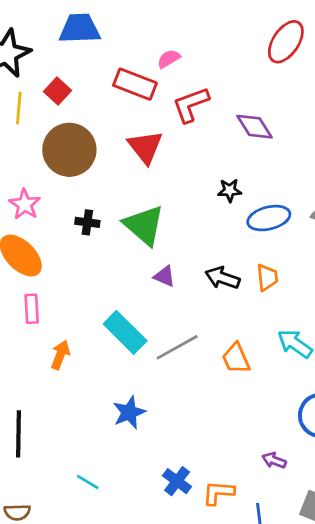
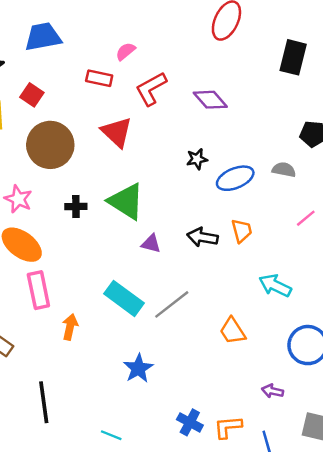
red rectangle: (135, 84) -> (99, 78), size x0.7
pink rectangle: (32, 309) -> (38, 290), size x1.4
orange trapezoid: (236, 358) -> (233, 331), moved

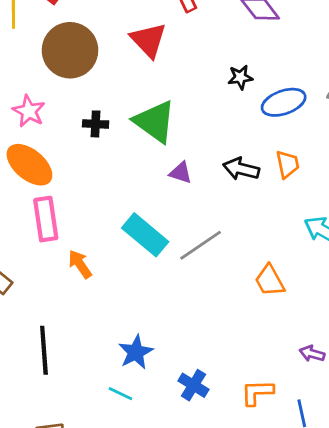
orange arrow: (70, 327) -> (80, 264), turned -50
blue star: (138, 368) -> (136, 352), moved
blue cross: (190, 422) -> (193, 385), moved

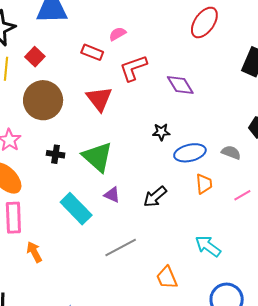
orange trapezoid: (288, 164) -> (204, 184), moved
black arrow: (241, 169) -> (155, 197), turned -60
cyan rectangle: (145, 235) -> (76, 209), moved

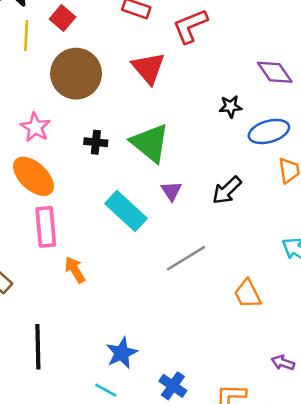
purple diamond: (180, 85) -> (275, 72), moved
purple triangle: (112, 195) -> (171, 191), turned 36

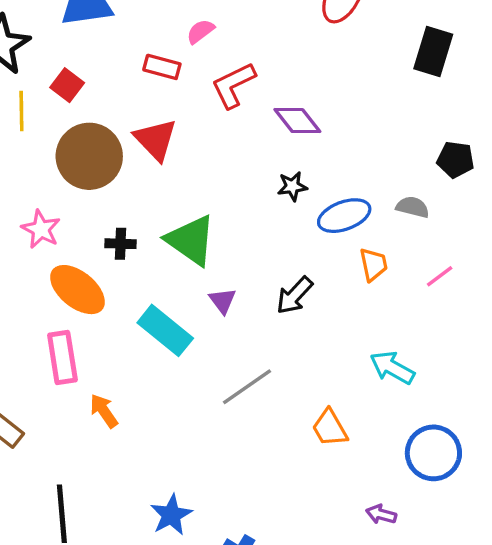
red triangle: (148, 68) -> (156, 139), moved
purple diamond: (275, 72) -> (297, 121), moved
orange ellipse: (33, 176) -> (77, 290), moved

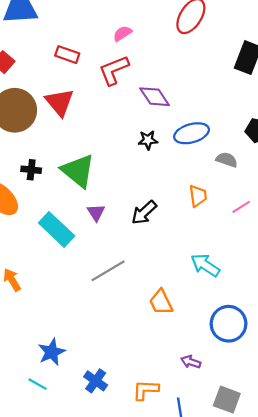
pink semicircle: (200, 31) -> (122, 33), moved
blue ellipse: (344, 216) -> (192, 133), moved

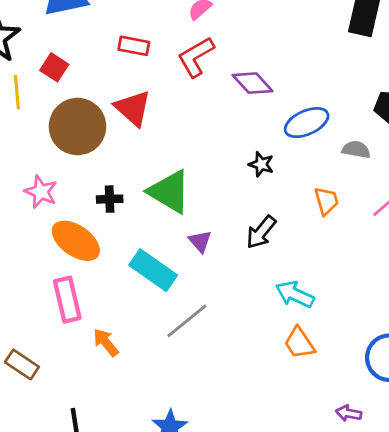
black star: (148, 140) -> (261, 164), moved, turned 30
cyan arrow: (205, 265) -> (295, 294), moved
gray line: (108, 271) -> (187, 321), moved

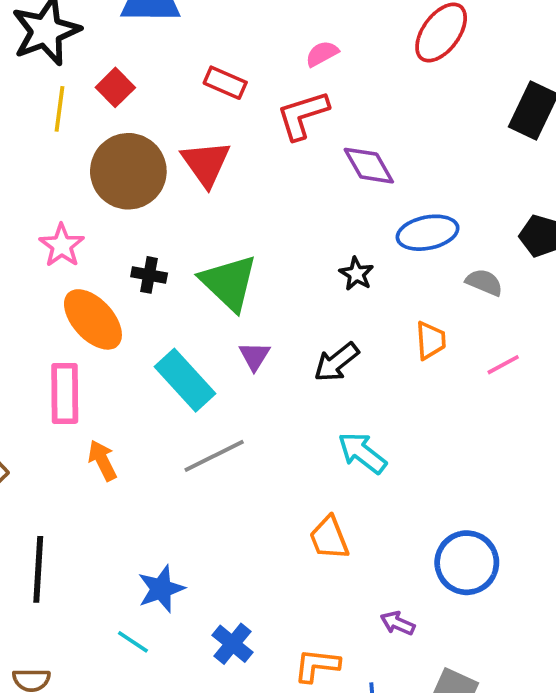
orange trapezoid: (299, 343) -> (329, 538), moved

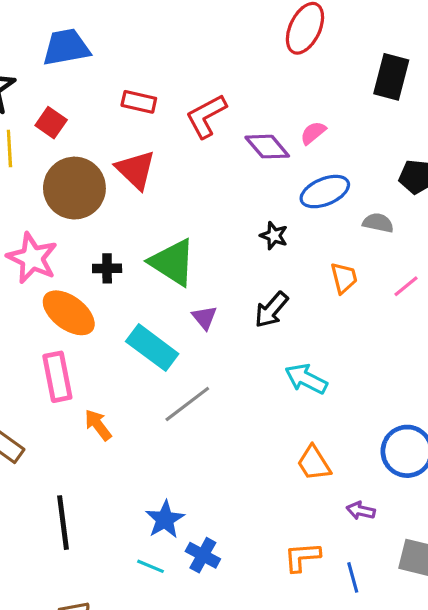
pink semicircle: (322, 54) -> (313, 133), moved
pink star: (62, 245) -> (32, 258), size x1.4
orange trapezoid: (329, 538) -> (314, 463), moved
blue cross: (233, 644) -> (203, 555), moved

